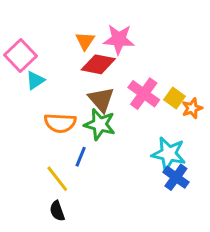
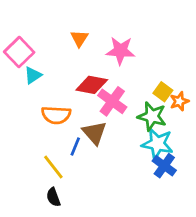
pink star: (119, 39) -> (120, 51), moved
red diamond: (98, 64) -> (92, 85), moved
pink cross: (144, 94) -> (112, 101), moved
brown triangle: (101, 100) -> (94, 133), moved
green star: (100, 124) -> (152, 116), moved

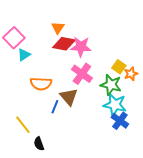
pink star: (120, 51) -> (81, 47), moved
red diamond: (92, 85) -> (64, 44), moved
yellow line: (53, 167) -> (23, 125), moved

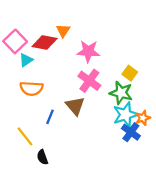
red diamond: (64, 44) -> (45, 43), moved
orange star: (131, 74) -> (143, 118), moved
orange semicircle: (41, 84) -> (31, 88), moved
cyan star: (115, 105) -> (125, 115), turned -30
blue line: (55, 107) -> (50, 117), moved

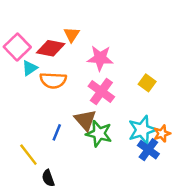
orange semicircle: (31, 88) -> (53, 80), moved
green star: (121, 93) -> (99, 134), moved

